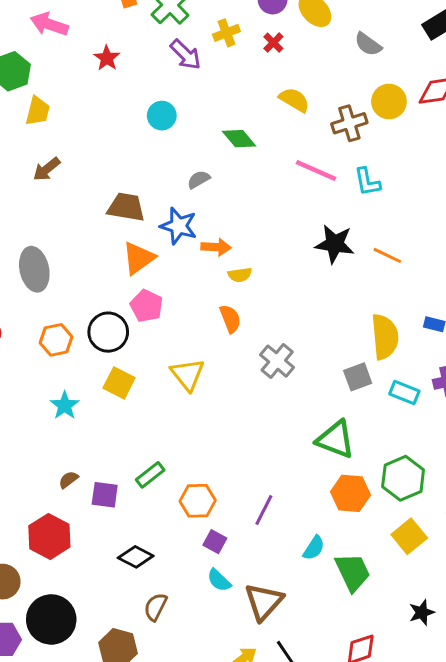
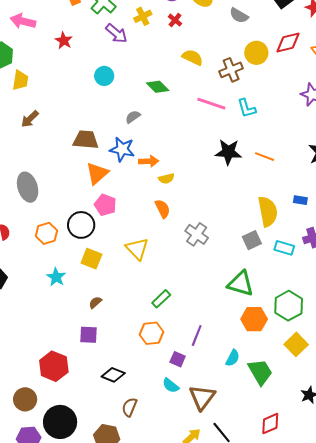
green rectangle: (150, 475) -> (161, 299), moved
brown semicircle: (68, 480) -> (95, 302), moved
purple square: (215, 542) -> (178, 359), moved

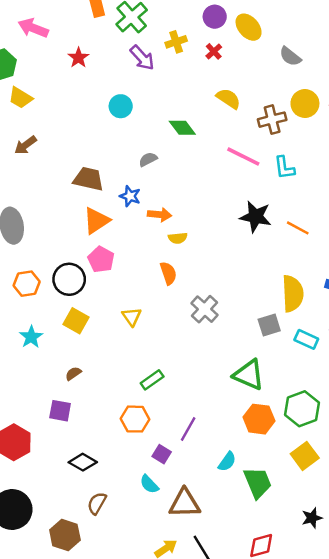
yellow trapezoid: (20, 80) -> (20, 98), turned 105
blue star: (122, 149) -> (130, 196), size x0.7
yellow triangle: (137, 249) -> (132, 317), size x0.7
brown triangle: (202, 397) -> (185, 503), turned 44

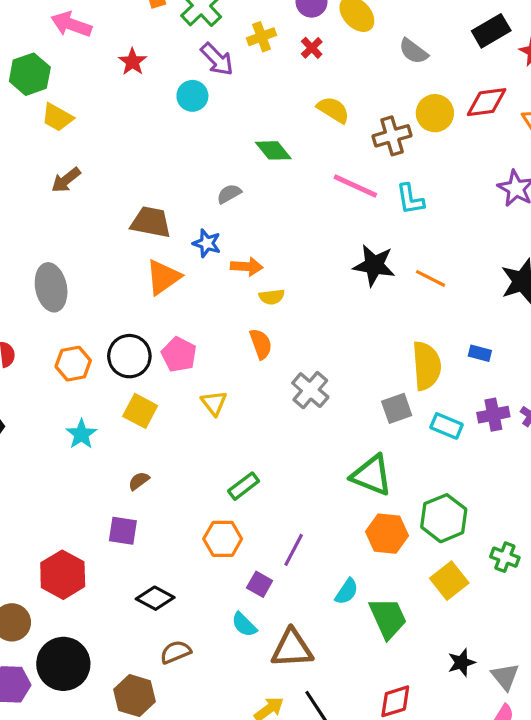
cyan circle: (121, 106) -> (192, 96), moved
pink pentagon: (101, 259) -> (179, 355), moved
brown semicircle: (97, 503) -> (176, 652), turned 40

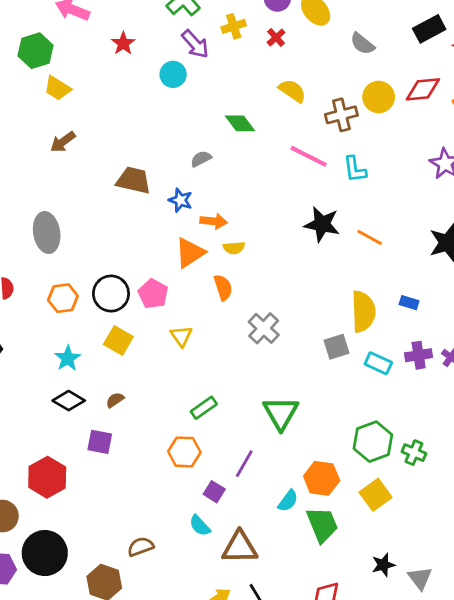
orange triangle: (163, 277) -> (190, 253), moved
green triangle: (372, 475) -> (281, 413), moved, turned 36
orange hexagon: (387, 534) -> (322, 478), moved
green cross: (505, 557) -> (414, 453), moved
black diamond: (155, 598) -> (69, 401), moved

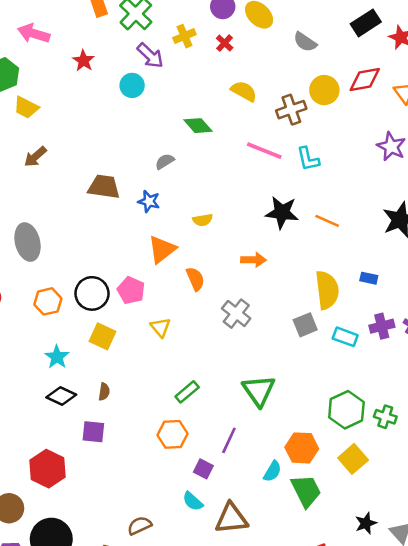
orange arrow: (214, 221) -> (253, 260), moved
yellow semicircle: (234, 248) -> (203, 220), moved
brown semicircle: (115, 400) -> (104, 392), turned 138

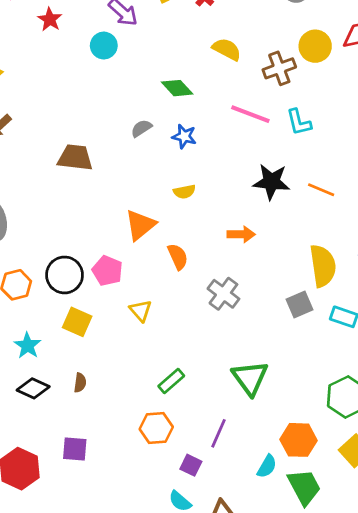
blue star: (149, 201) -> (184, 136), moved
purple square: (93, 432) -> (75, 449), moved

